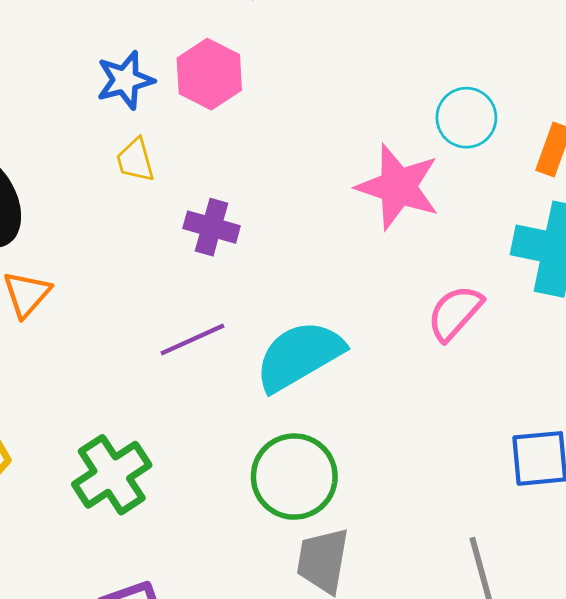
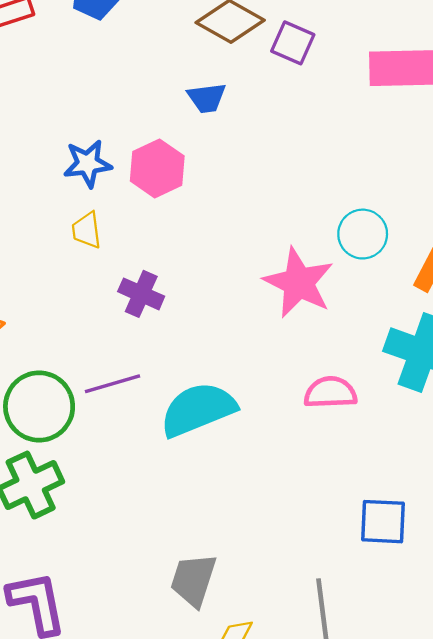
pink semicircle: (455, 313) -> (330, 392), turned 38
green circle: (294, 477) -> (39, 406), moved

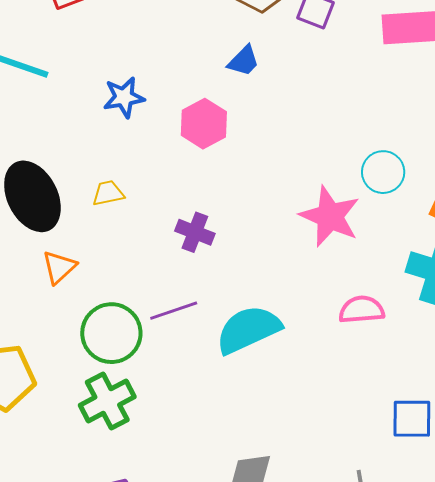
blue trapezoid: (207, 98) -> (244, 61), turned -36
blue star: (88, 164) -> (124, 97), moved
yellow trapezoid: (87, 230) -> (108, 193), moved, turned 88

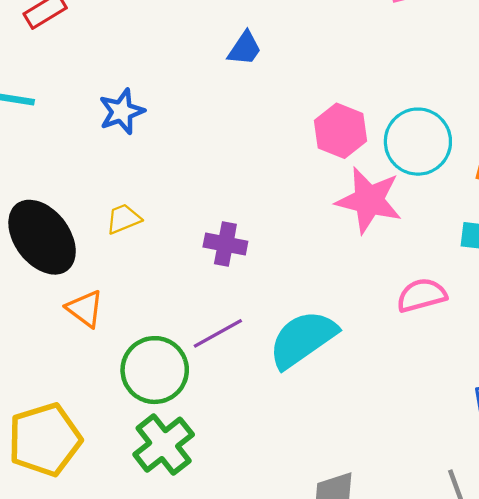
pink hexagon: (204, 124) -> (341, 131), moved
cyan circle: (383, 172) -> (418, 142), size x1.4
orange triangle: (59, 267) -> (85, 309), turned -30

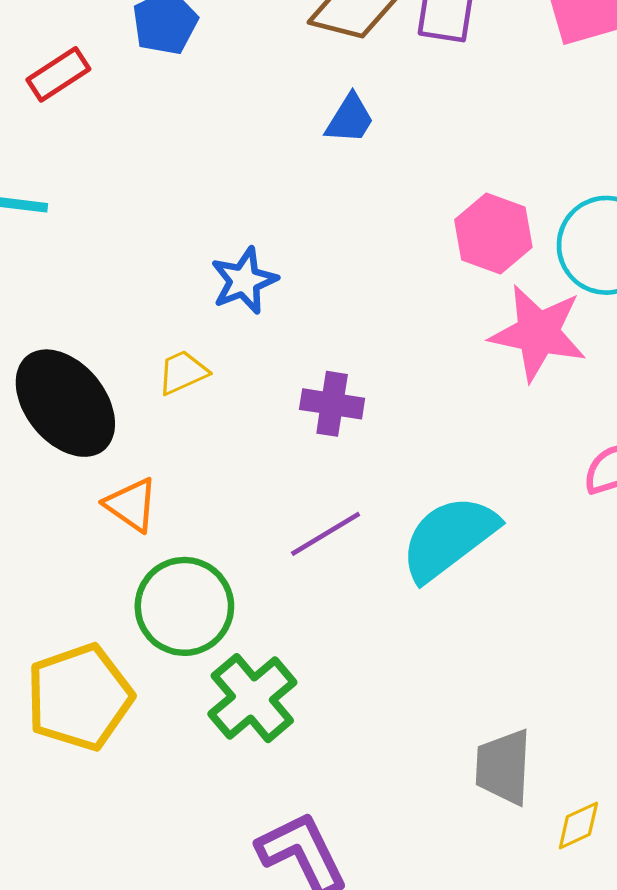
blue star: (122, 112) -> (244, 281), moved
green circle: (155, 370) -> (184, 606), moved

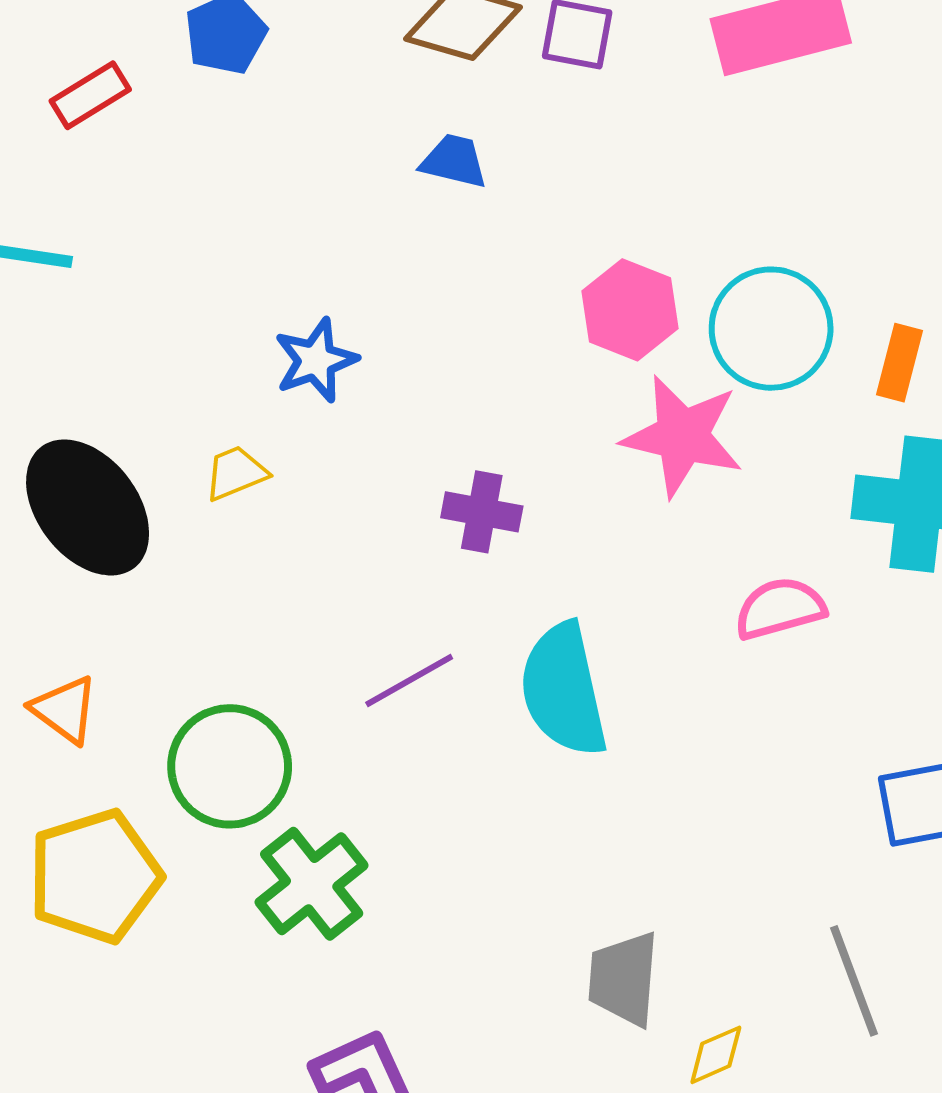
blue trapezoid: (350, 119) -> (454, 161), turned -110
purple cross: (332, 404) -> (482, 512), moved
orange triangle: (131, 505) -> (65, 710), moved
cyan semicircle: (449, 538) -> (564, 690), turned -67

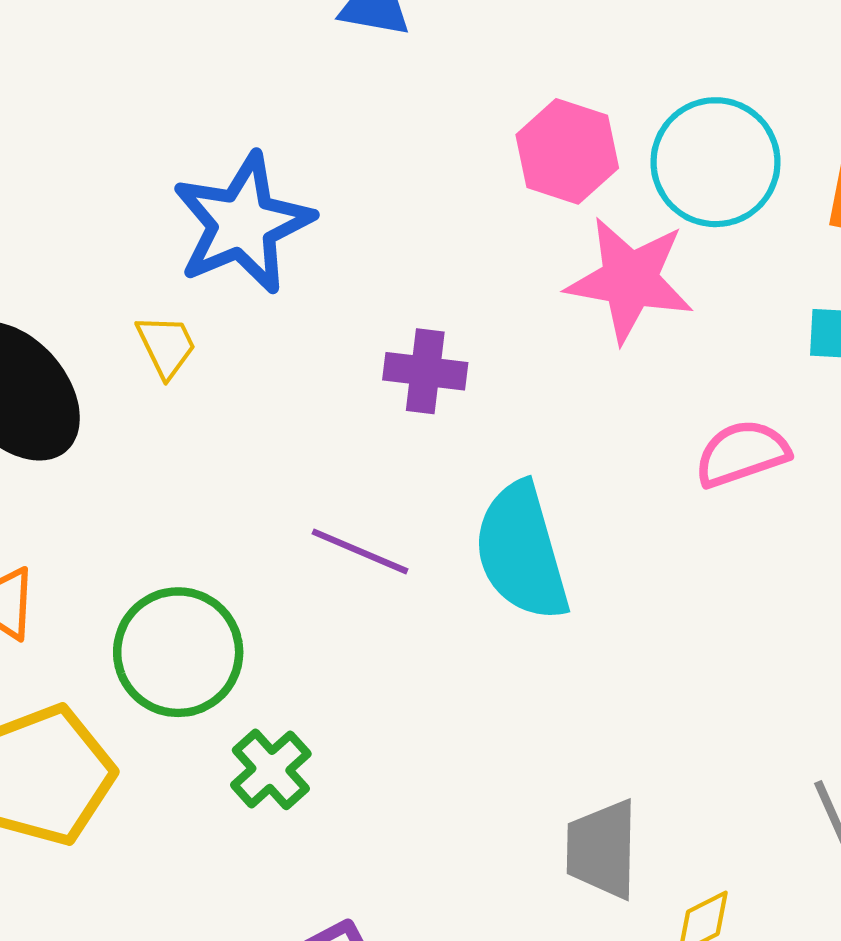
blue star: (316, 360) -> (243, 223), size x1.6
yellow trapezoid: (236, 473) -> (166, 346), turned 90
purple line: (409, 680) -> (360, 551), turned 56
green cross: (312, 884) -> (271, 769), size x0.7

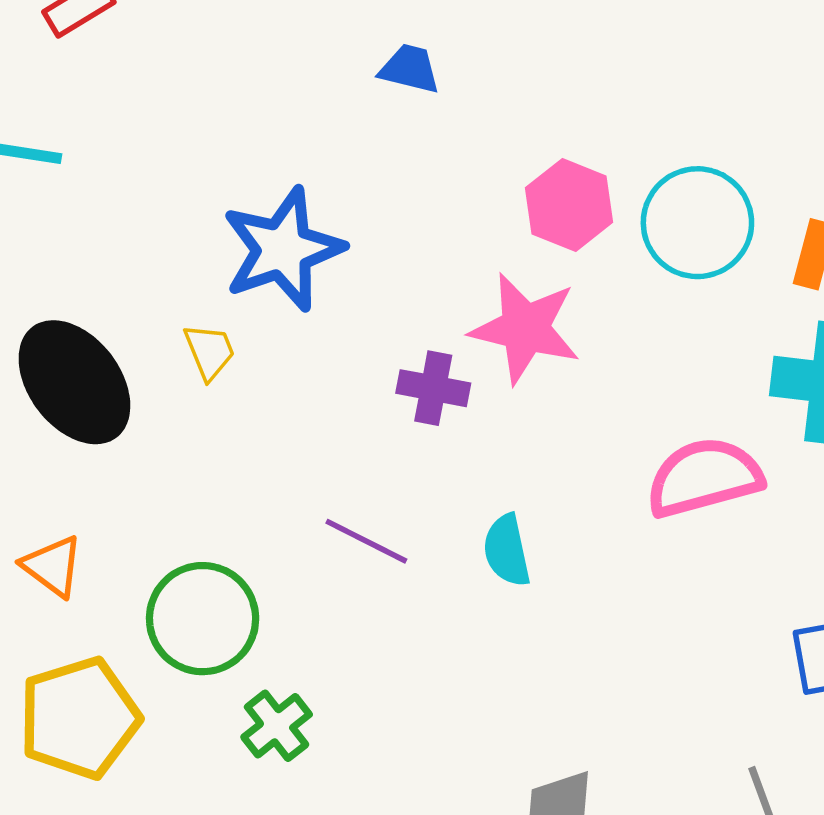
pink star: (630, 280) -> (525, 328), moved
pink semicircle: (742, 453) -> (704, 477), size x1.4
cyan semicircle: (521, 552) -> (507, 550), size x0.6

